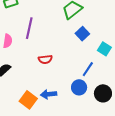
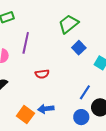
blue line: (88, 69) -> (85, 92), moved
blue circle: (79, 87) -> (81, 117), moved

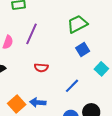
blue line: (85, 92) -> (72, 86), moved

